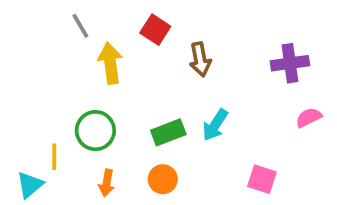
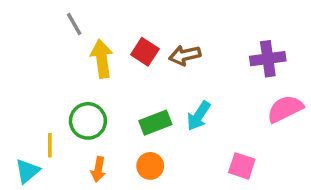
red square: (155, 30) -> (145, 52), moved
brown arrow: (200, 59) -> (185, 55), turned 88
pink semicircle: (309, 117) -> (285, 109), size x1.5

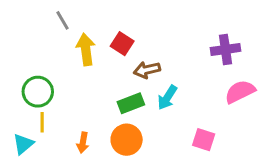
brown arrow: (185, 55) -> (147, 70), moved
green circle: (88, 121) -> (38, 92), moved
orange circle: (150, 166) -> (127, 140), size x1.4

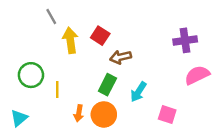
cyan arrow: (167, 97) -> (138, 92), moved
green rectangle: (131, 103) -> (107, 85), turned -42
yellow line: (42, 122) -> (57, 89), moved
orange arrow: (83, 143) -> (79, 113), moved

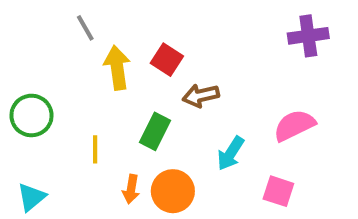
purple cross: (185, 40) -> (308, 36), moved
green circle: (31, 75) -> (31, 115), moved
pink semicircle: (197, 75) -> (294, 125), moved
green rectangle: (107, 85) -> (155, 131), moved

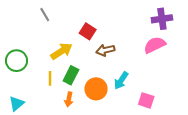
yellow arrow: (117, 68) -> (61, 51), moved, turned 65
pink semicircle: (294, 125) -> (155, 45), moved
green rectangle: (155, 131) -> (71, 75), moved
orange circle: (173, 191) -> (96, 89), moved

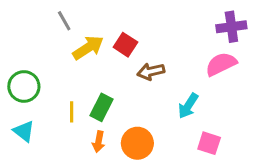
yellow arrow: (61, 51) -> (88, 48), moved
cyan arrow: (121, 81) -> (188, 106), moved
orange circle: (96, 89) -> (137, 143), moved
cyan triangle: (17, 104) -> (24, 131), moved, turned -42

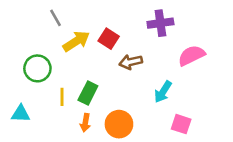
purple cross: (231, 27) -> (160, 23), moved
green circle: (24, 86) -> (37, 68), moved
cyan triangle: (24, 131) -> (21, 114), turned -36

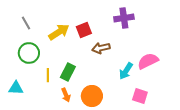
gray line: (56, 18) -> (26, 23), moved
red square: (109, 39) -> (84, 30), turned 35
pink semicircle: (191, 55) -> (148, 61), moved
orange arrow: (85, 123) -> (66, 95), turned -32

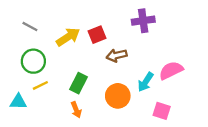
gray line: (26, 23) -> (30, 26), turned -32
yellow line: (48, 75) -> (40, 85), moved, turned 64
orange circle: (92, 96) -> (118, 96), moved

